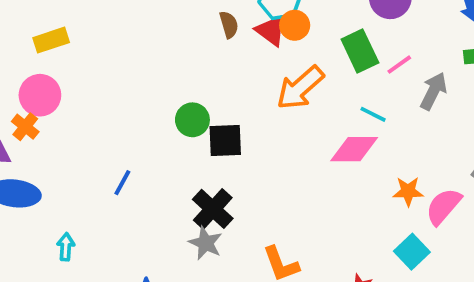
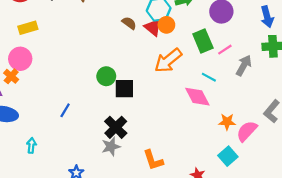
brown semicircle: (229, 25) -> (129, 23), turned -40
pink diamond: (354, 149) -> (197, 97), turned 60
gray star: (206, 243) -> (111, 147), turned 30

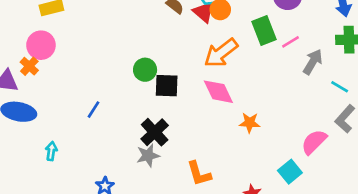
cyan line: (209, 77) -> (340, 87), moved
pink diamond: (197, 97) -> (218, 92), moved
orange star: (227, 122) -> (250, 123), moved

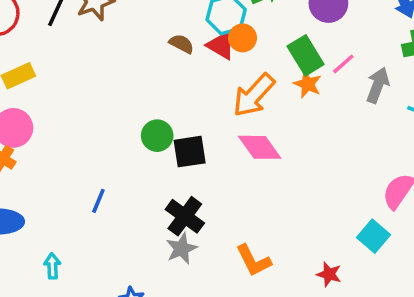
orange star: (250, 123) -> (308, 84), moved, turned 30

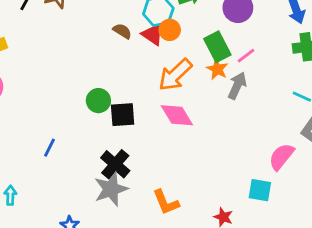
gray arrow: (378, 85) -> (237, 86), moved
cyan square: (374, 236) -> (260, 190), turned -35
gray star: (181, 249) -> (111, 189), size x1.4

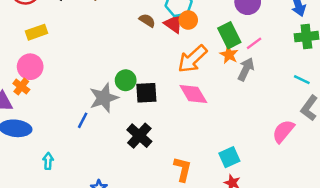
gray star: (111, 189) -> (104, 98), moved
cyan square: (260, 190) -> (229, 157), moved, turned -35
orange L-shape: (166, 202) -> (183, 169), turned -145

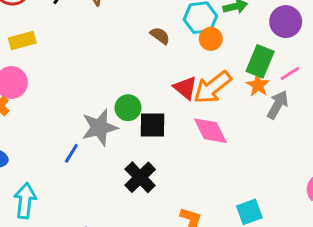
red triangle: (174, 24) -> (185, 88), moved
green rectangle: (229, 35) -> (260, 61), turned 45
cyan arrow: (48, 161) -> (25, 201), size x1.6

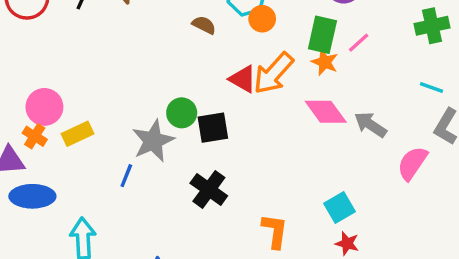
yellow rectangle: (22, 40) -> (78, 134), moved
gray arrow: (278, 105) -> (370, 125), moved, turned -76
pink diamond: (210, 131) -> (326, 112), moved

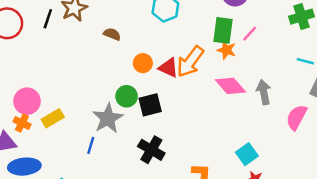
orange circle: (262, 19) -> (143, 63), moved
brown semicircle: (204, 25) -> (112, 34), moved
gray arrow: (370, 125) -> (264, 92), turned 50

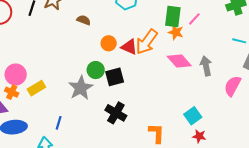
blue line: (91, 145) -> (59, 123), moved

